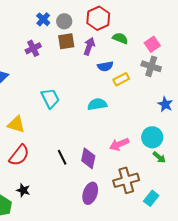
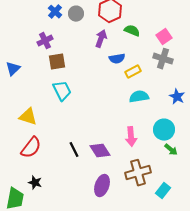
brown square: (66, 41) -> (57, 62), moved
cyan semicircle: (97, 104) -> (139, 97), moved
pink arrow: (119, 144) -> (131, 137), turned -72
purple diamond: (88, 158) -> (100, 151), turned -45

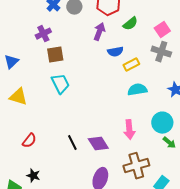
green semicircle: (132, 31) -> (130, 24), turned 119
yellow triangle: (28, 117) -> (18, 97), moved
red semicircle: (31, 148) -> (29, 141), size x0.7

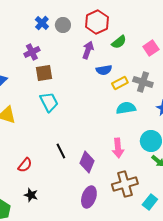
gray cross: (161, 52) -> (143, 82), moved
red semicircle: (29, 141) -> (25, 165), moved
black line: (72, 143) -> (61, 151), moved
purple diamond: (98, 144) -> (87, 162), turned 55
black star: (33, 176) -> (31, 195), moved

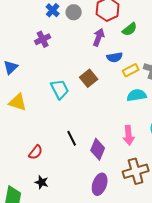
brown square: (44, 73) -> (89, 78), moved, turned -30

